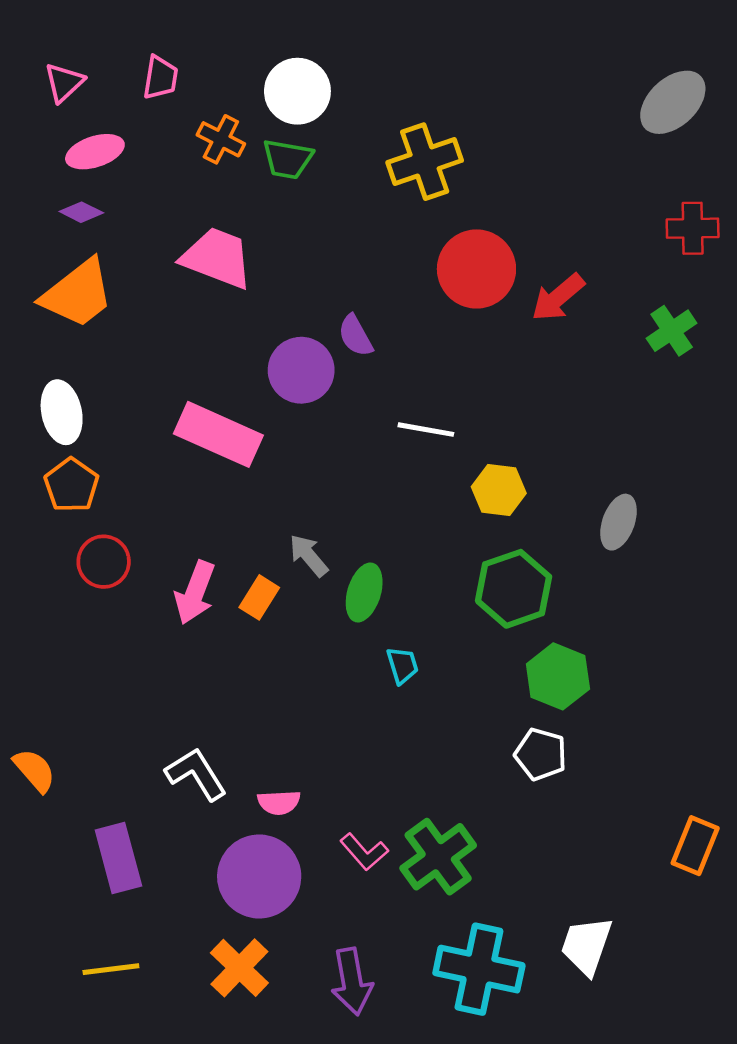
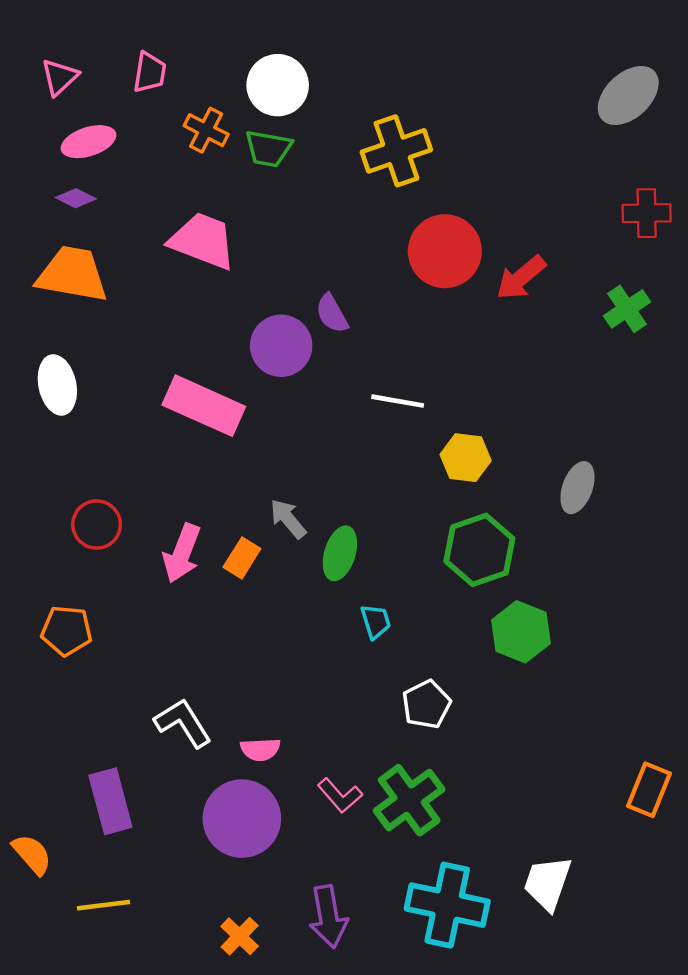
orange trapezoid: (78, 294) -> (72, 274), turned -132
orange pentagon: (71, 485) -> (67, 631), moved, turned -30
white pentagon: (541, 754) -> (426, 704), moved, turned 30
orange semicircle: (34, 770) -> (32, 854), moved
orange cross: (239, 968) -> (240, 936), moved, size x0.7

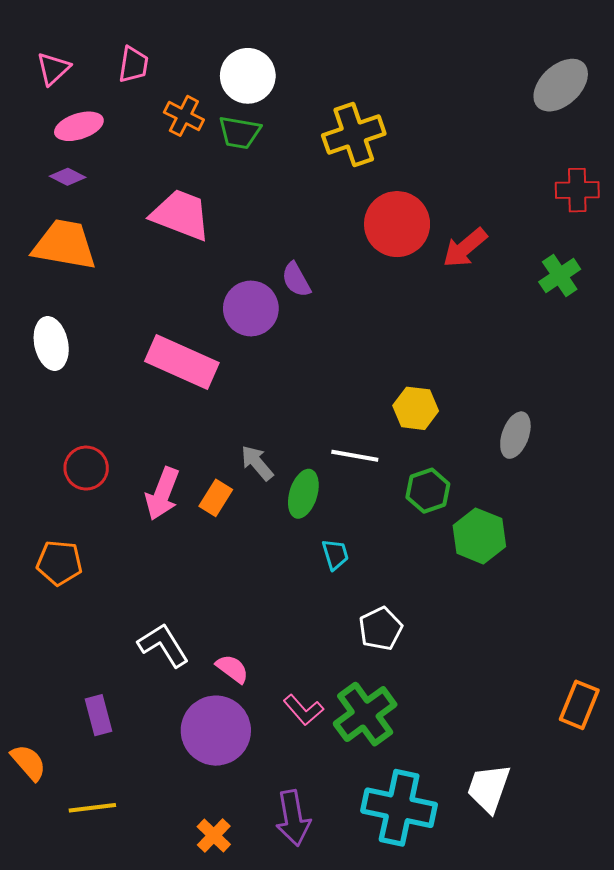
white line: (398, 401) -> (355, 456), moved
green hexagon: (479, 550) -> (428, 491), size x0.7
green hexagon: (521, 632) -> (479, 536), moved
pink semicircle: (260, 749) -> (232, 669), turned -140
purple rectangle: (110, 801) -> (98, 715), size x0.7

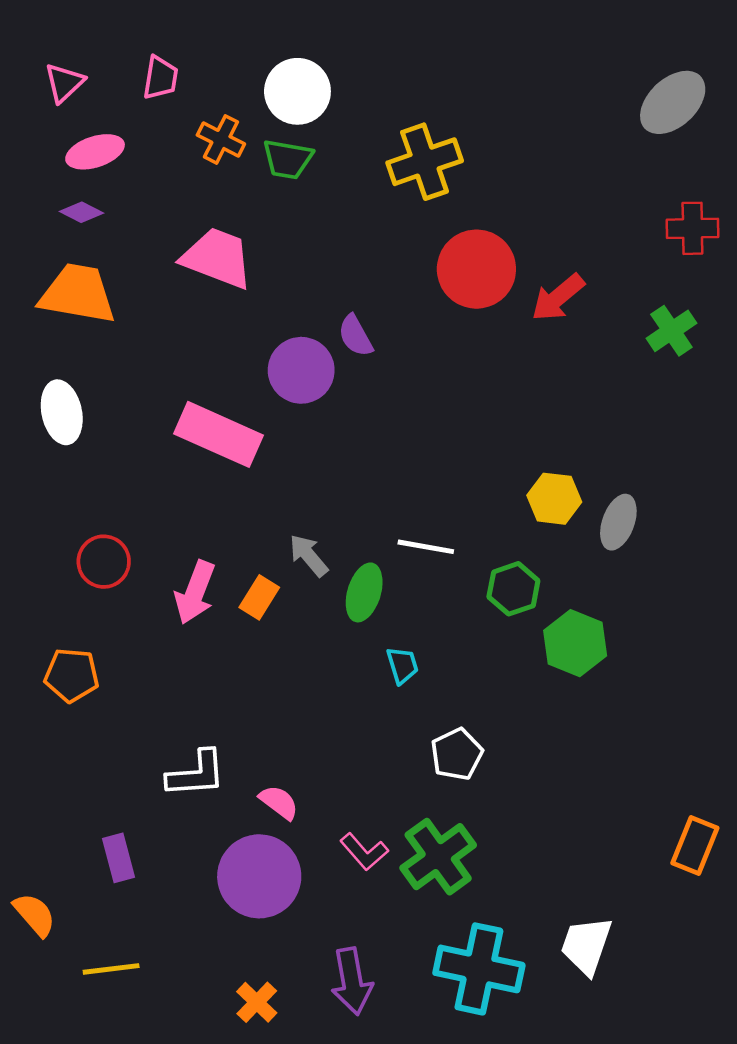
yellow hexagon: (416, 408) -> (554, 499), moved
white L-shape: (163, 645) -> (196, 774), turned 118

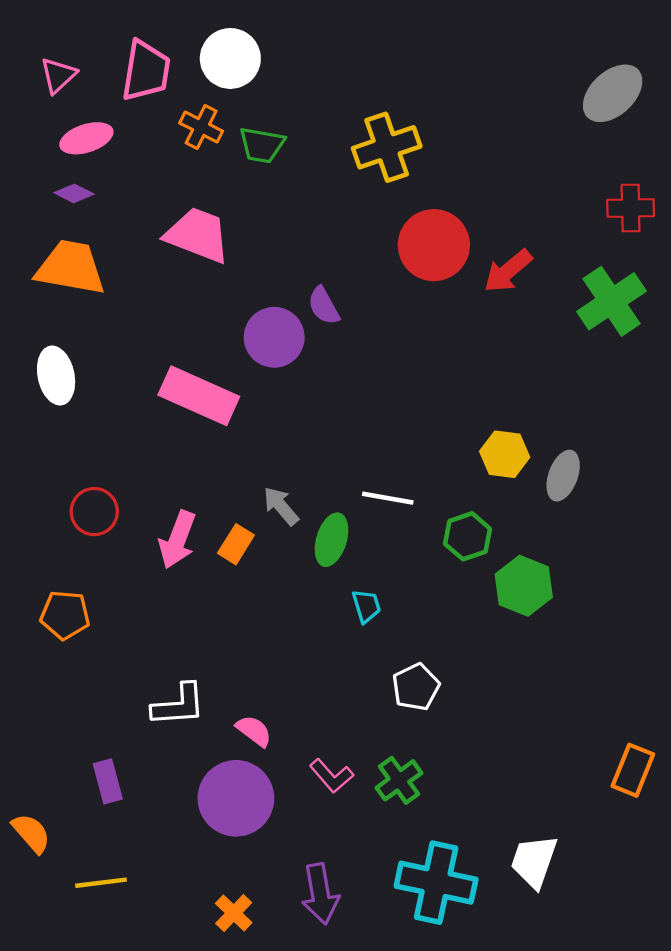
pink trapezoid: (160, 78) -> (146, 71), size x1.5
white circle: (297, 91) -> (230, 58), moved
green cross: (671, 331) -> (611, 301), size x1.5
green cross: (438, 857) -> (399, 780), size x0.7

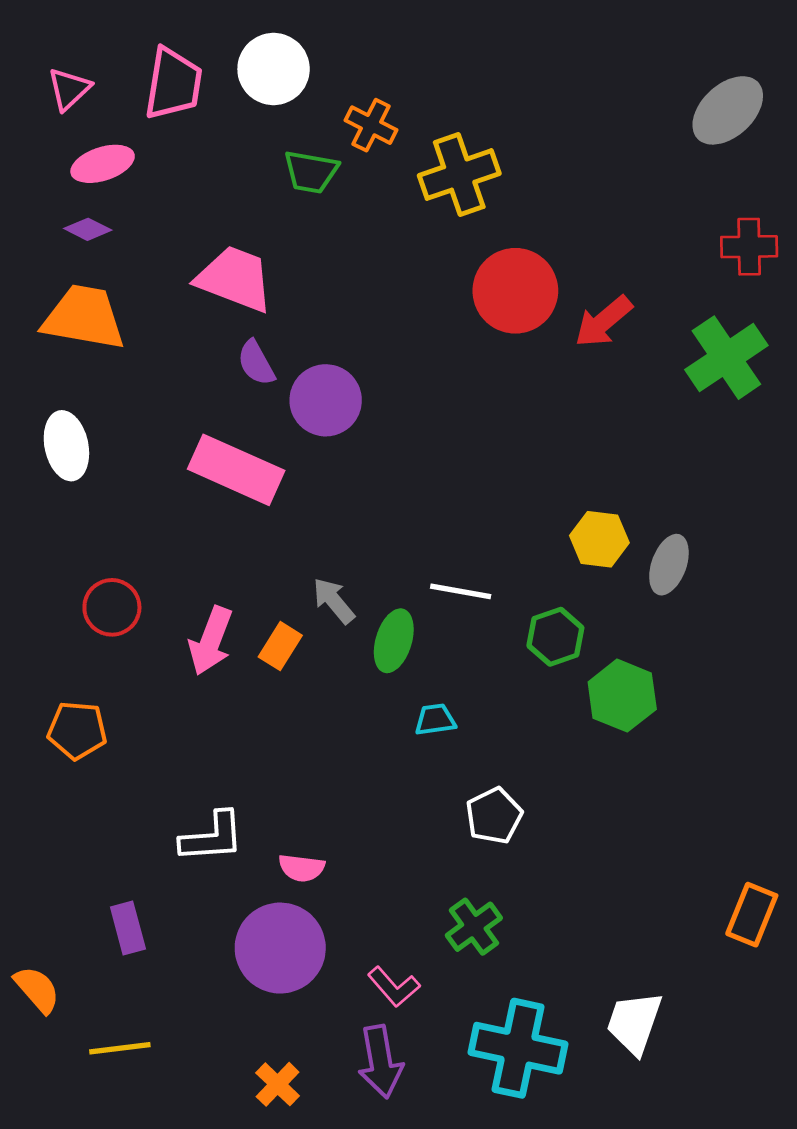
orange cross: (201, 127) -> (371, 125), moved
purple semicircle: (324, 306) -> (256, 363), moved
cyan trapezoid: (366, 606) -> (435, 720), turned -81
pink semicircle: (254, 731) -> (302, 868), turned 150
pink L-shape: (332, 776) -> (394, 987), moved

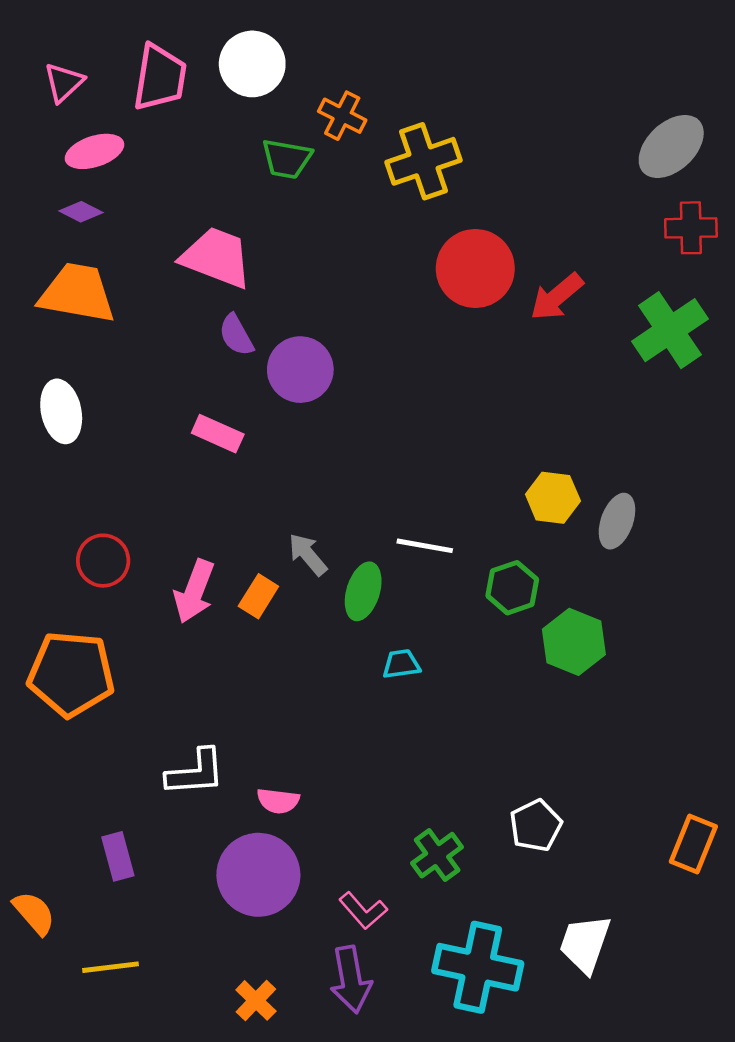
gray ellipse: (728, 110) -> (671, 146), moved
pink rectangle: (236, 470) -> (218, 434), size x0.6
orange pentagon: (77, 730) -> (71, 674), size x1.6
white pentagon: (494, 816) -> (536, 825), moved

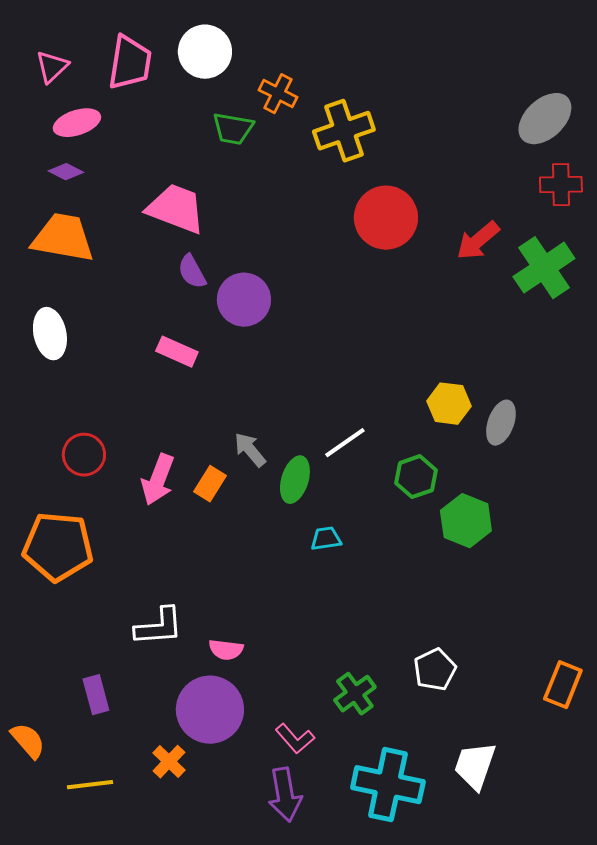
red arrow: (557, 297) -> (478, 241), moved
white line: (425, 546) -> (345, 443), turned -45
orange cross: (256, 1000) -> (169, 762), moved

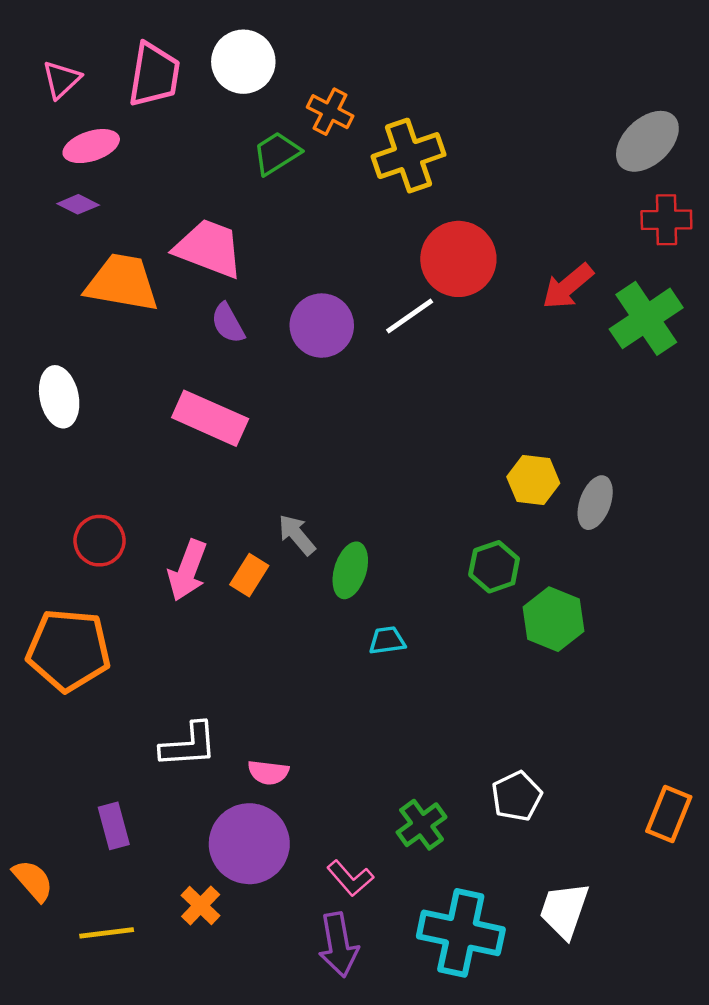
green trapezoid: (233, 129) -> (277, 153), turned 138
orange trapezoid: (63, 238) -> (122, 283), moved
purple circle: (244, 300) -> (322, 326), moved
pink rectangle: (177, 352) -> (210, 418), size x1.5
white line: (345, 443) -> (410, 316), moved

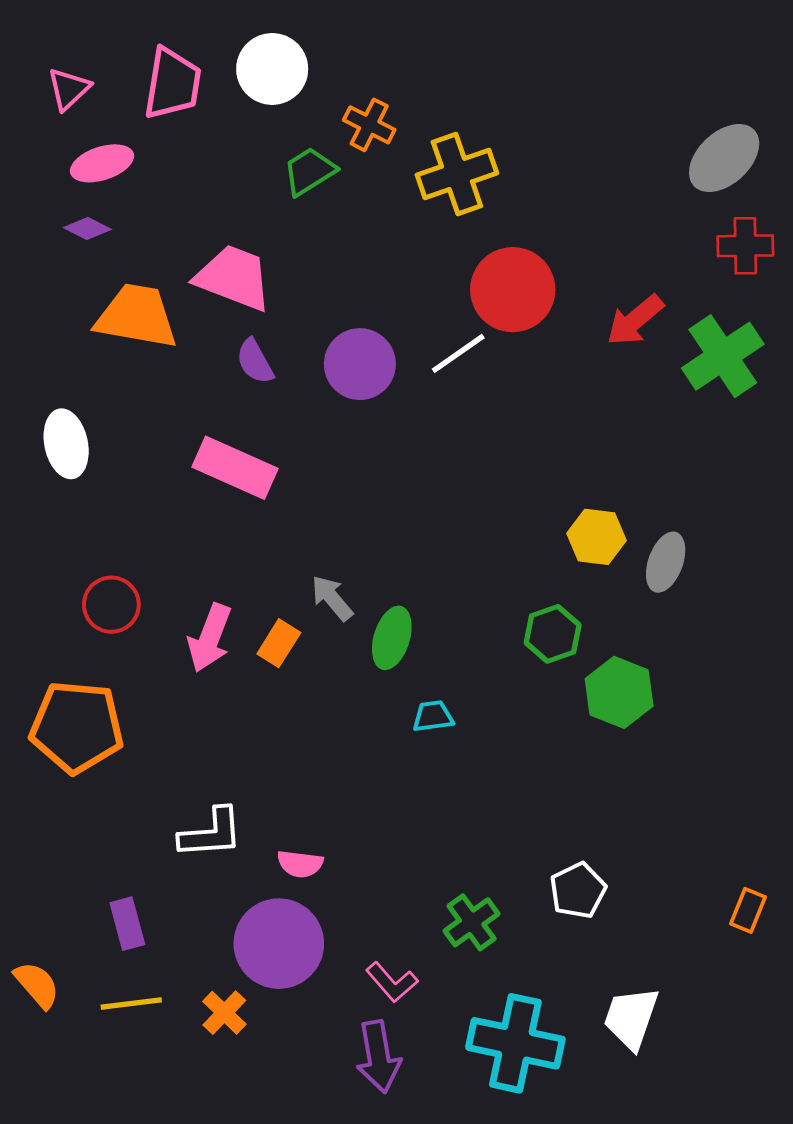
orange rectangle: (669, 814) -> (748, 910), size x0.7
yellow line: (107, 933) -> (131, 1003), moved

